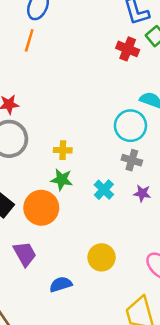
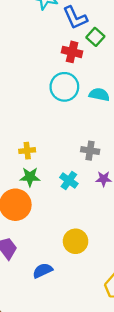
cyan circle: (130, 126) -> (64, 87), moved

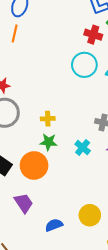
yellow circle: (76, 241) -> (90, 215), moved

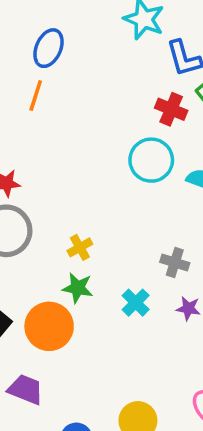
yellow cross: (48, 119) -> (80, 247), turned -32
purple trapezoid: (24, 203) -> (26, 389), turned -40

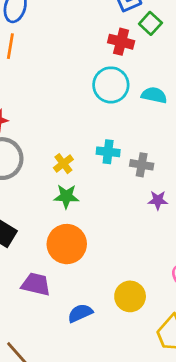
cyan cross: (136, 303) -> (108, 152), moved, turned -30
orange circle: (49, 326) -> (67, 244), moved

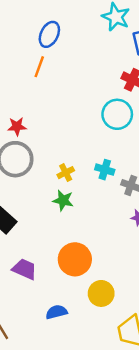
orange circle: (67, 244) -> (75, 259), moved
blue semicircle: (80, 313) -> (56, 312), moved

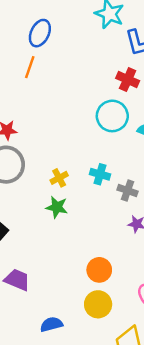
orange circle: (75, 259) -> (99, 270), moved, size x0.7

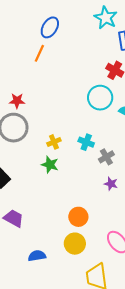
gray cross: (128, 191) -> (106, 157), turned 35

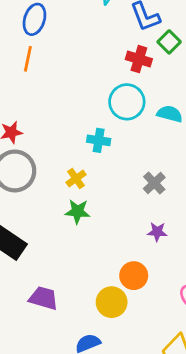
cyan cross: (86, 142) -> (99, 140), moved
purple star: (111, 184) -> (157, 232), moved
yellow circle: (75, 244) -> (112, 302), moved

